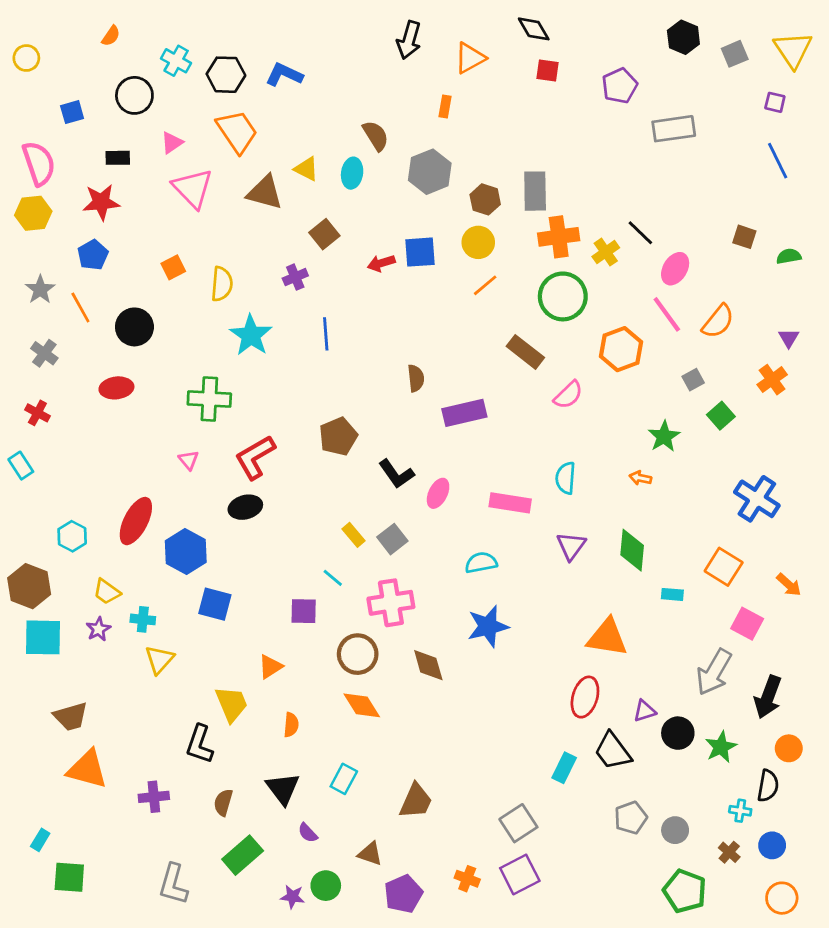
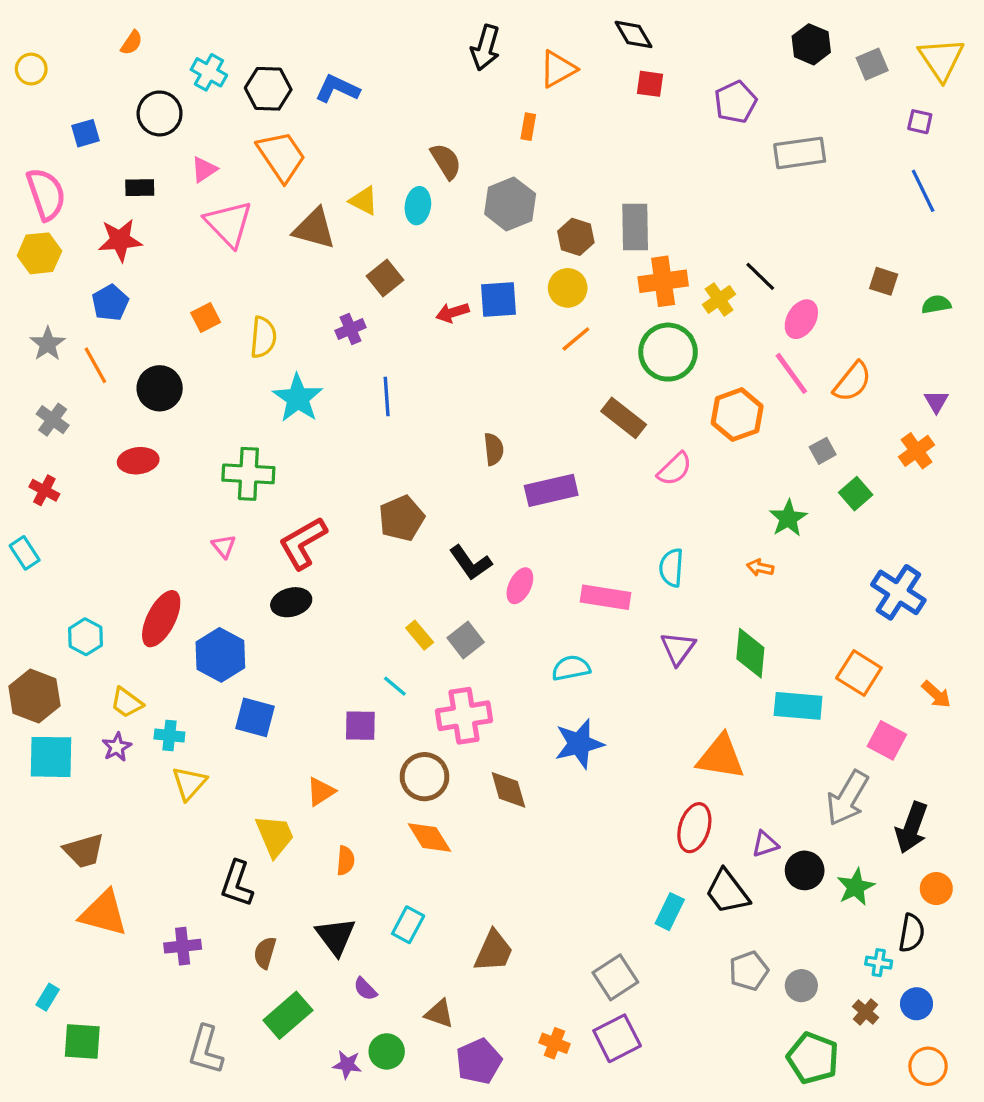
cyan rectangle: (672, 594) -> (798, 706), size x1.8

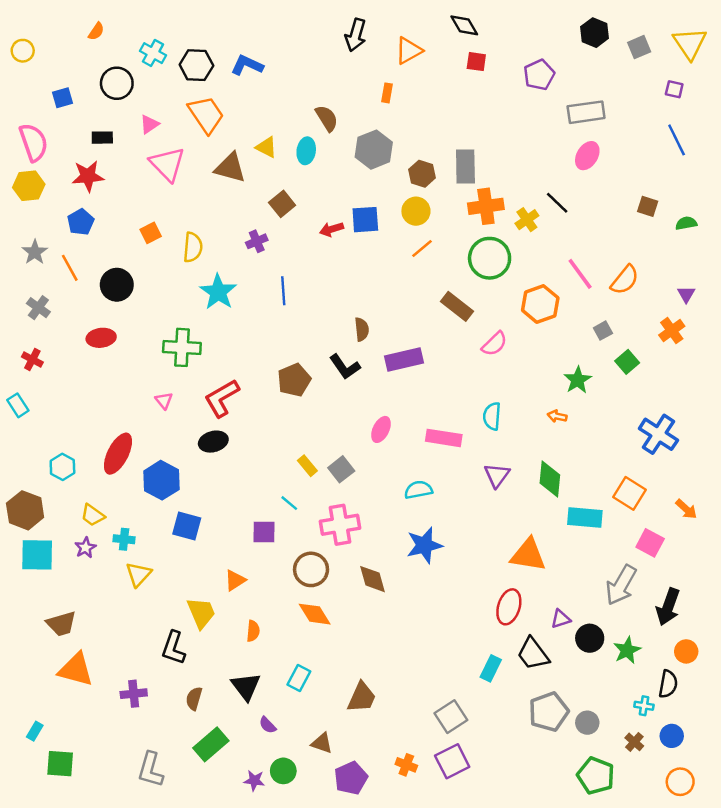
pink ellipse: (801, 319) -> (587, 156), moved
black L-shape: (471, 563) -> (345, 367), moved
gray pentagon: (749, 971) -> (549, 712), size x1.4

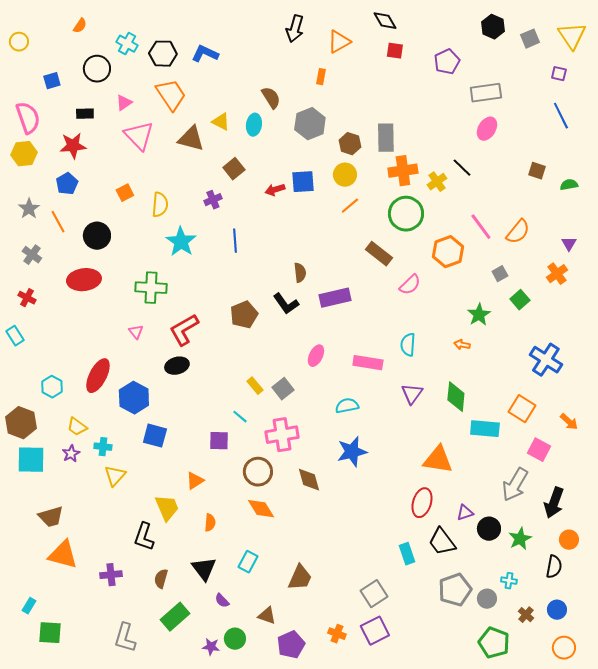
red ellipse: (101, 338) -> (84, 280), size x1.4
cyan rectangle: (491, 668) -> (407, 554), turned -45
cyan cross: (644, 706) -> (509, 581), moved

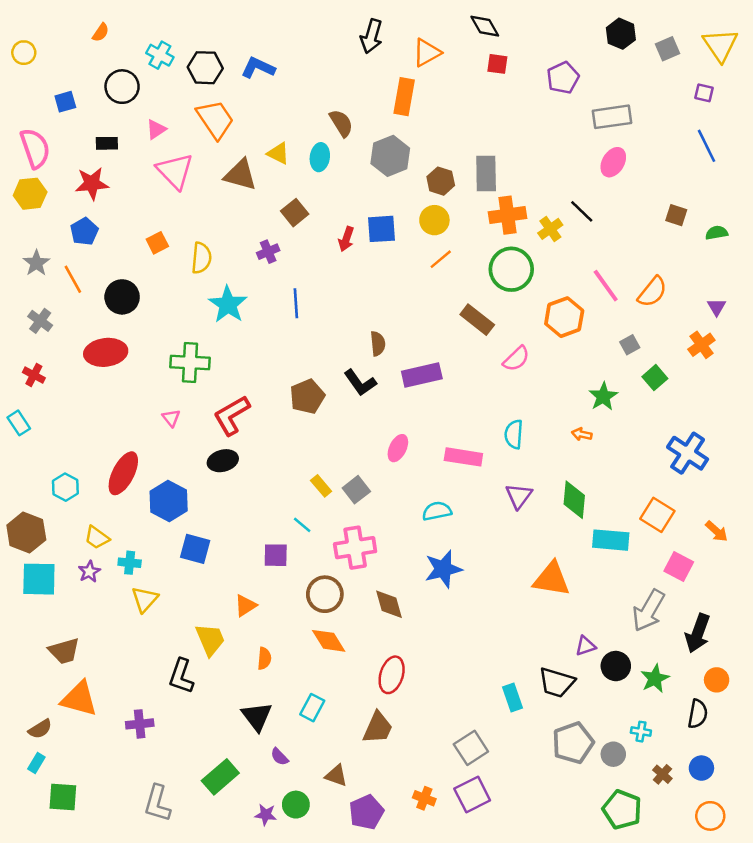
orange rectangle: (321, 77) -> (404, 97), size x1.8
red arrow: (275, 190) -> (346, 239), turned -54
red ellipse: (422, 503) -> (392, 675), moved
black trapezoid: (442, 542) -> (557, 682), turned -36
brown semicircle: (161, 579) -> (40, 729), moved, turned -138

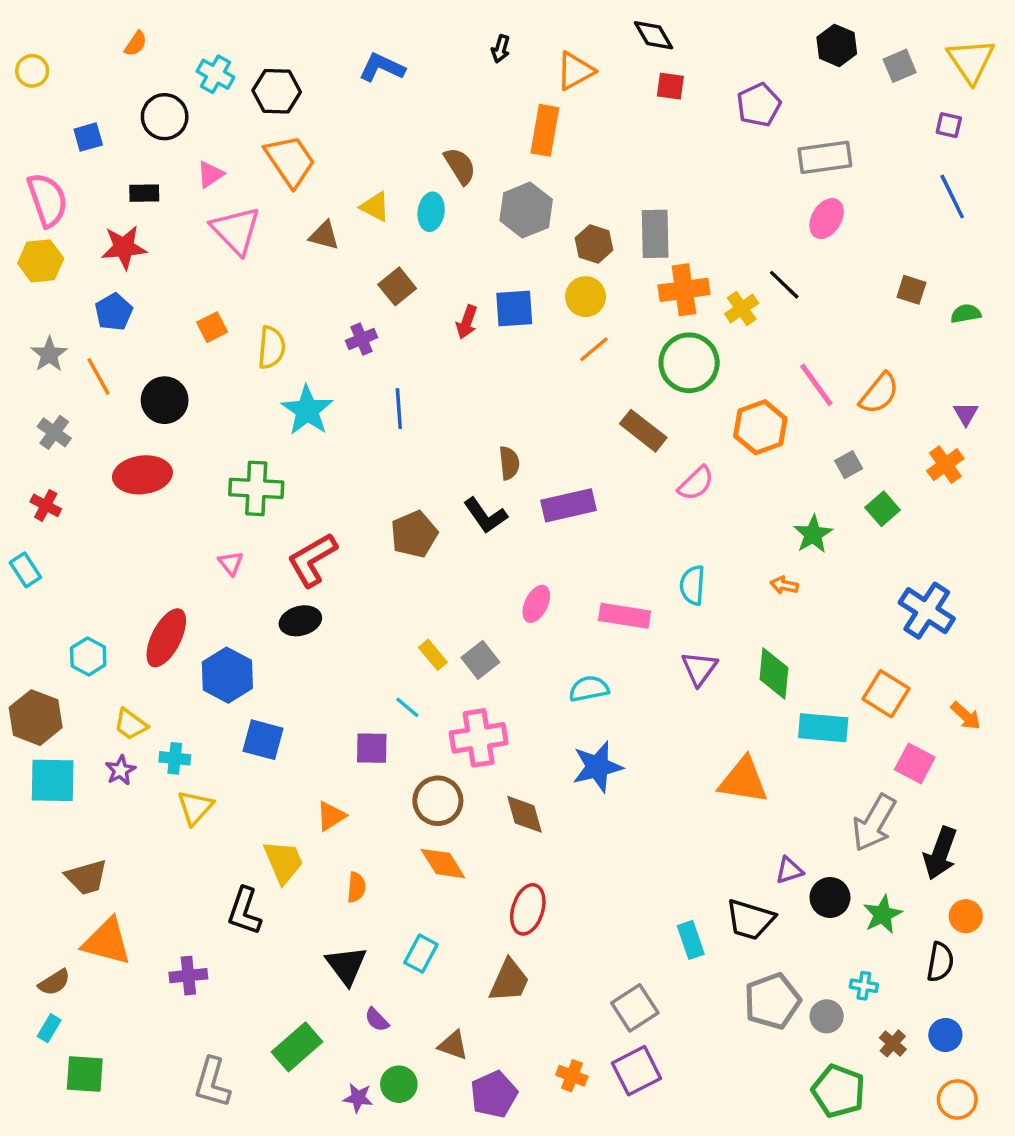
black arrow: (371, 36) -> (501, 49), size x0.6
blue L-shape: (258, 68) -> (382, 67), moved
brown triangle: (240, 175) -> (324, 236), size x0.7

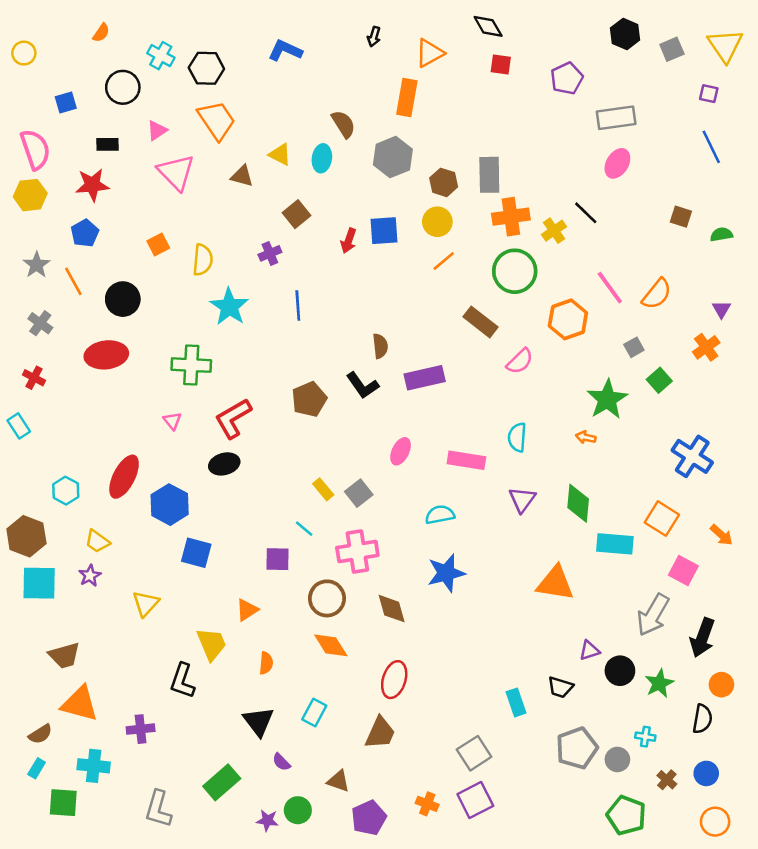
green star: (813, 534) -> (607, 399), size x1.4
cyan cross: (175, 758) -> (94, 766), moved, size x1.4
black trapezoid: (750, 920) -> (560, 687), size x0.7

